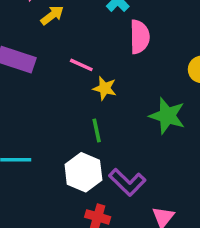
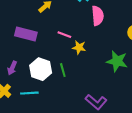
green line: (97, 131) -> (63, 70), moved
white hexagon: (83, 172) -> (41, 69), moved

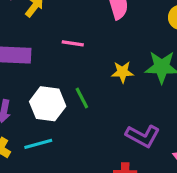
yellow star: (79, 47) -> (122, 72), moved

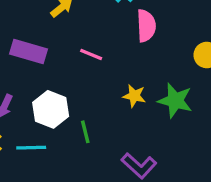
green line: (82, 98) -> (85, 132), moved

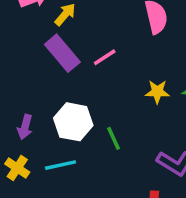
purple rectangle: (29, 52) -> (62, 53), moved, turned 44
pink line: (91, 55) -> (105, 57), turned -45

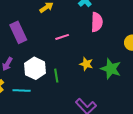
purple rectangle: (62, 53) -> (18, 32), moved
green line: (113, 138) -> (56, 76), moved

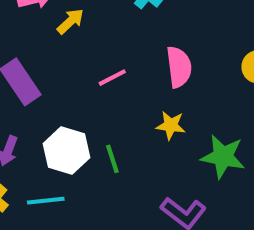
pink semicircle: (97, 22) -> (179, 67), moved
green star: (111, 69) -> (223, 157), moved

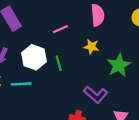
pink line: (112, 78) -> (60, 29), moved
green star: (223, 157) -> (119, 65), turned 30

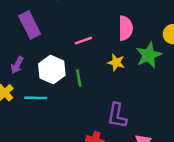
green star: (119, 65) -> (149, 55), moved
purple L-shape: (96, 95) -> (117, 116), turned 55

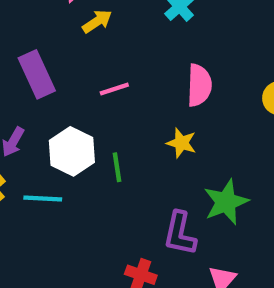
pink line: (83, 41) -> (114, 89), moved
green star: (149, 55) -> (226, 202), moved

